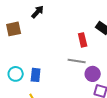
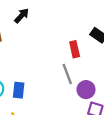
gray line: (77, 61) -> (67, 74), turned 60

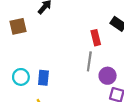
gray line: (67, 74) -> (89, 61), turned 30

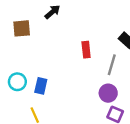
red rectangle: (96, 38) -> (86, 50), moved
gray line: (89, 61) -> (112, 65), moved

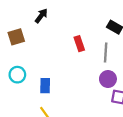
cyan circle: (17, 82) -> (17, 75), moved

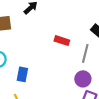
red rectangle: (79, 44) -> (62, 41), turned -64

